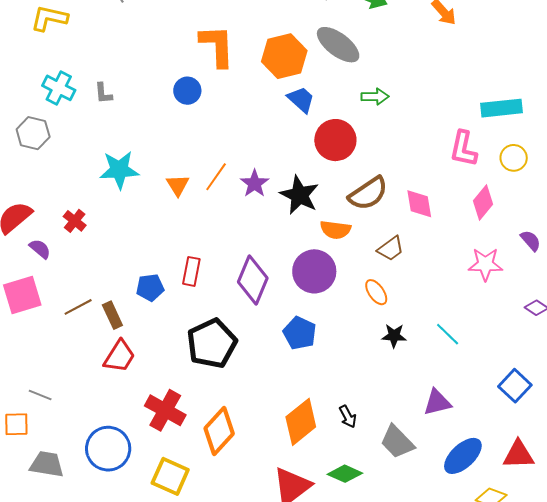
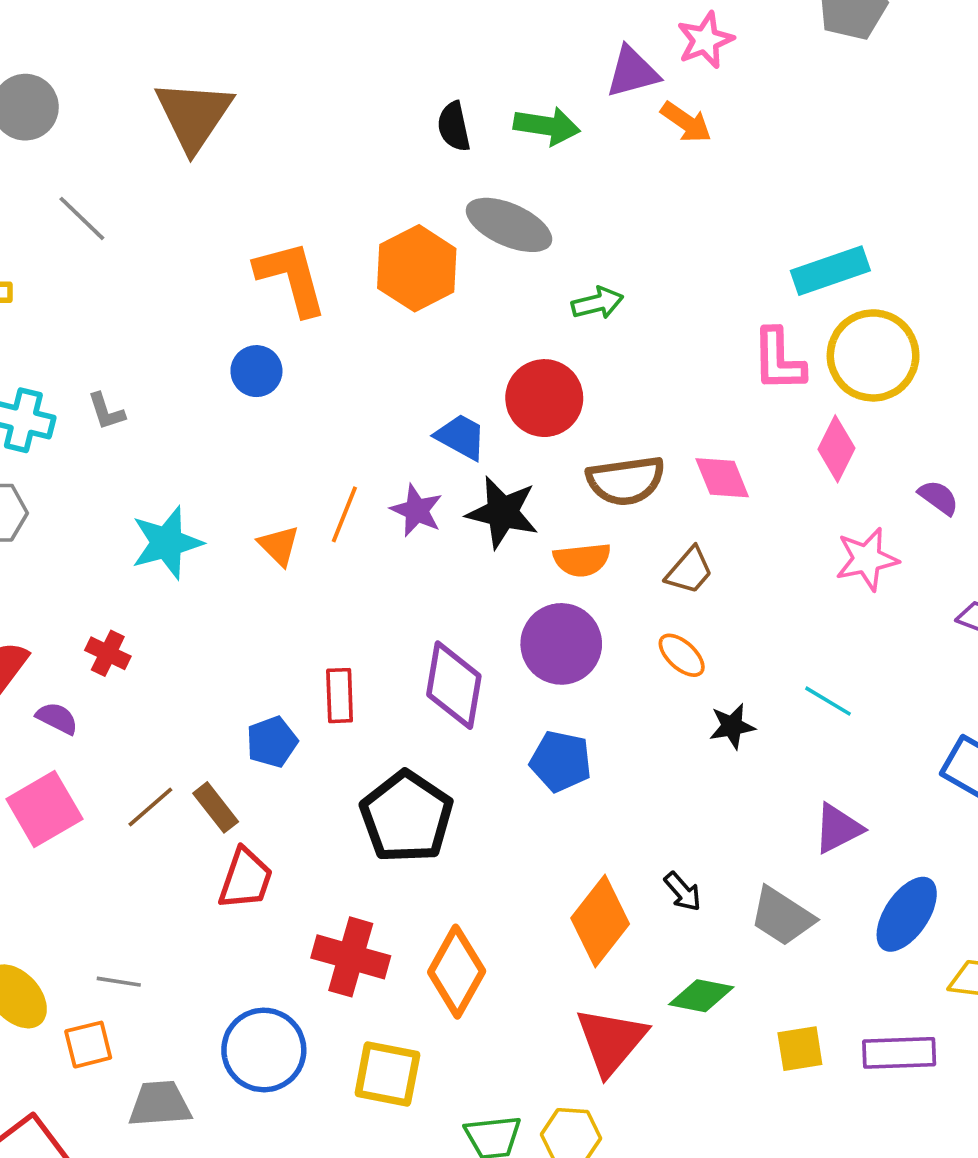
blue trapezoid: (301, 100) -> (461, 437), moved
yellow circle: (514, 158) -> (873, 355), size x1.8
brown semicircle: (368, 193) -> (626, 481), turned 39

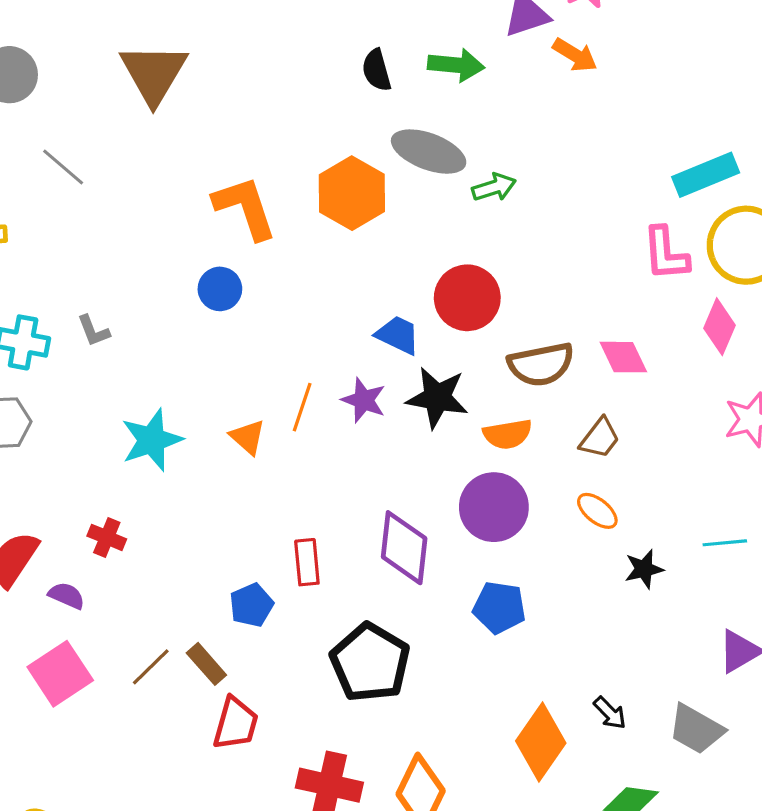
green arrow: (597, 303) -> (494, 187), moved
cyan line: (828, 701) -> (725, 543), turned -33

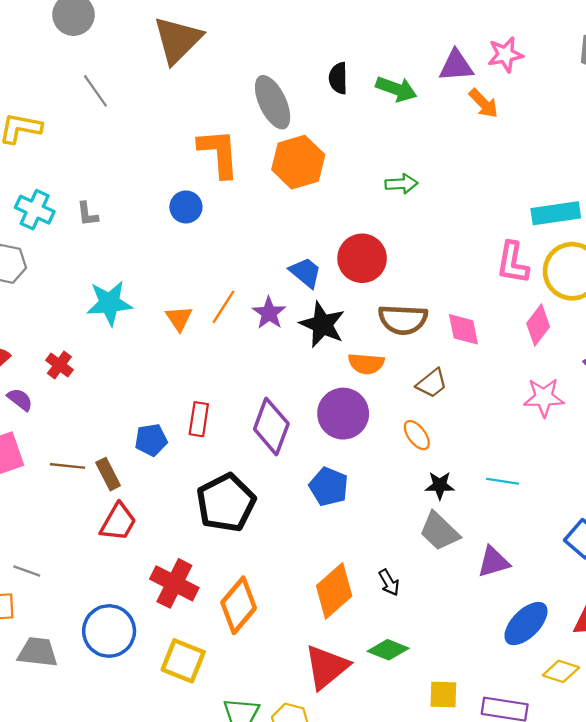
gray ellipse: (429, 152) -> (273, 102), moved, turned 30
brown line: (151, 667) -> (67, 466), turned 36
gray trapezoid: (696, 729) -> (439, 531), moved

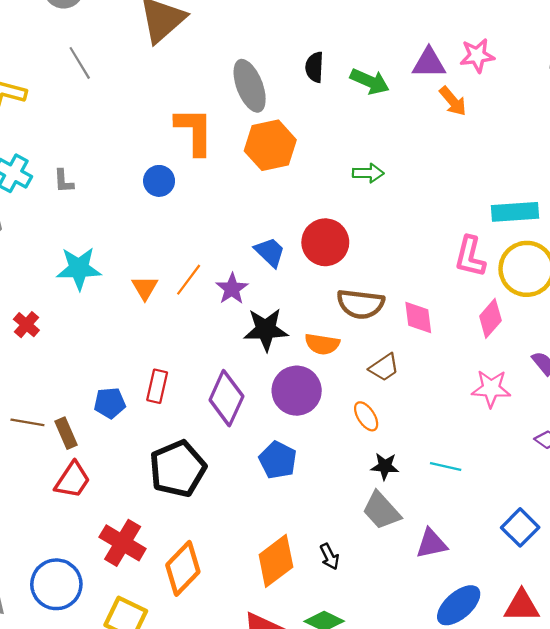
black star: (322, 325) -> (266, 330), moved, turned -30

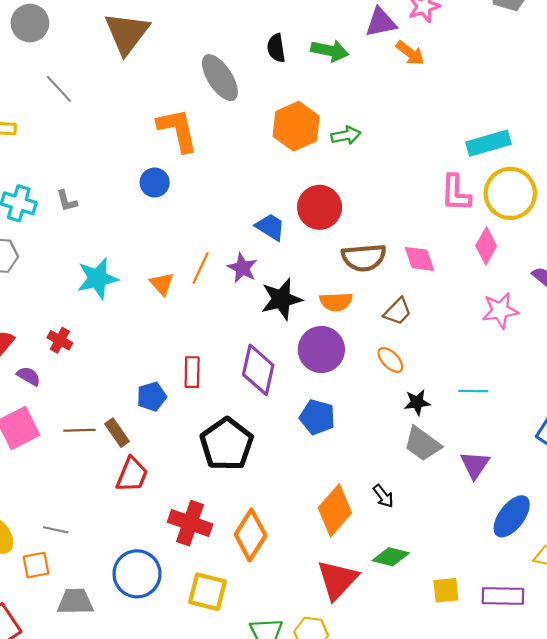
orange hexagon: (270, 145) -> (296, 126), moved
purple triangle: (431, 544) -> (475, 465), turned -32

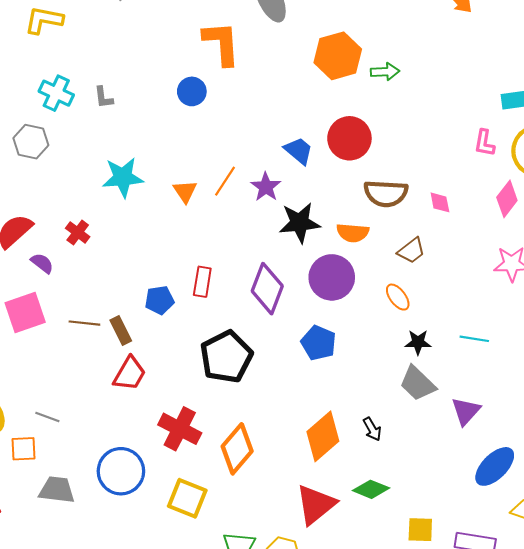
pink L-shape: (456, 193) -> (484, 143), size x0.7
pink diamond: (419, 259) -> (440, 202), size x0.7

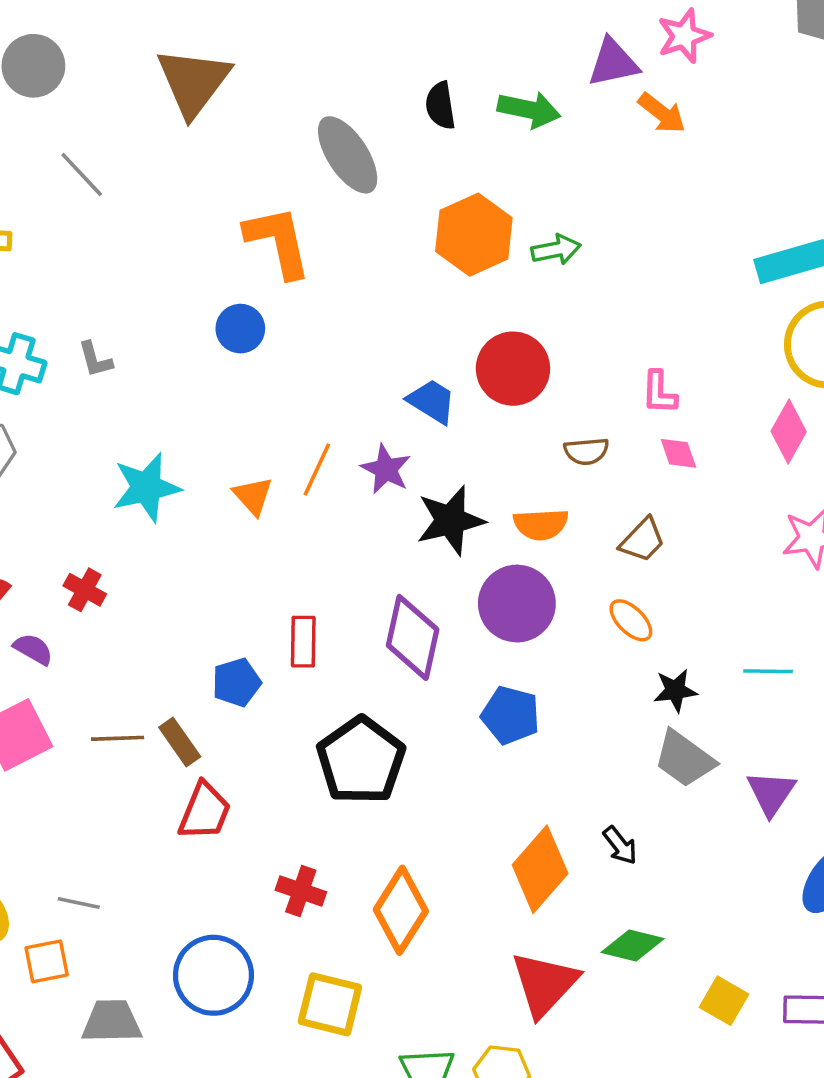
pink L-shape: (484, 143) -> (659, 393), moved
brown semicircle: (386, 193) -> (586, 451), size x0.6
red cross: (180, 429) -> (301, 891), size x0.7
yellow square: (420, 530) -> (724, 1001), turned 36

